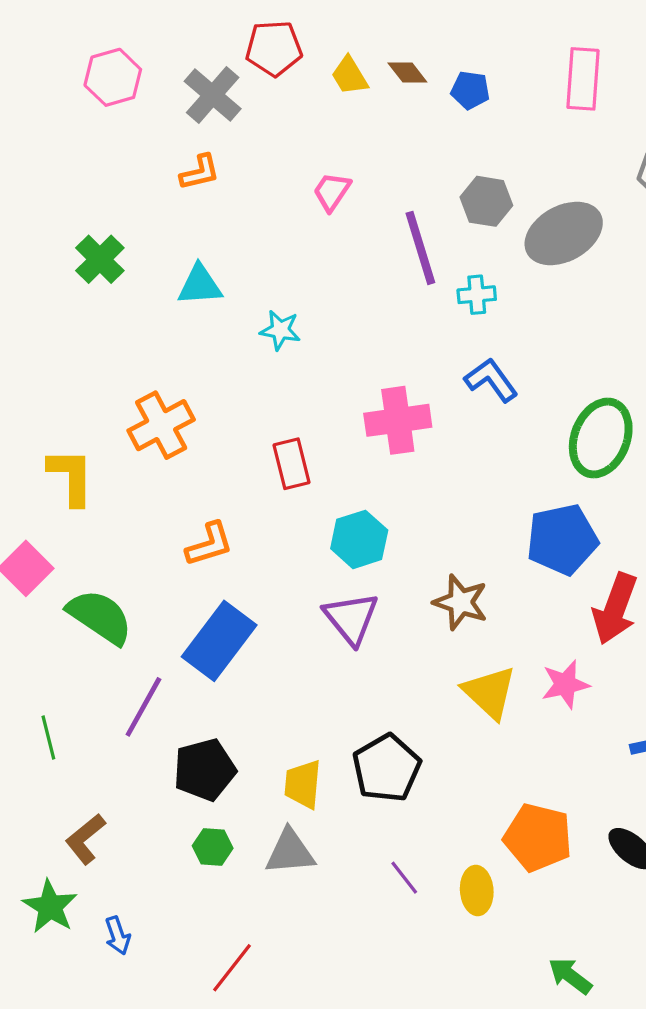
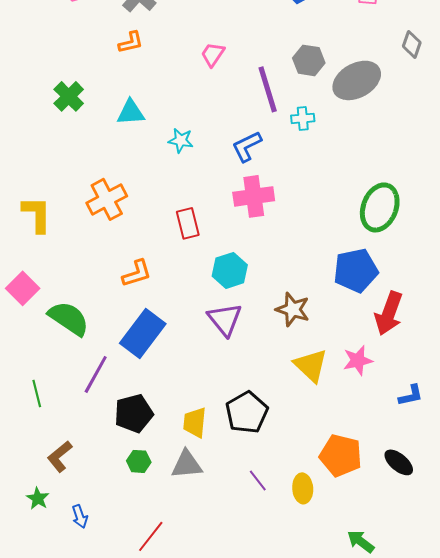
blue L-shape: (491, 380) -> (247, 146), moved, turned -80
yellow L-shape: (71, 477) -> (37, 214), moved
green star: (50, 907) -> (38, 498), size x0.7

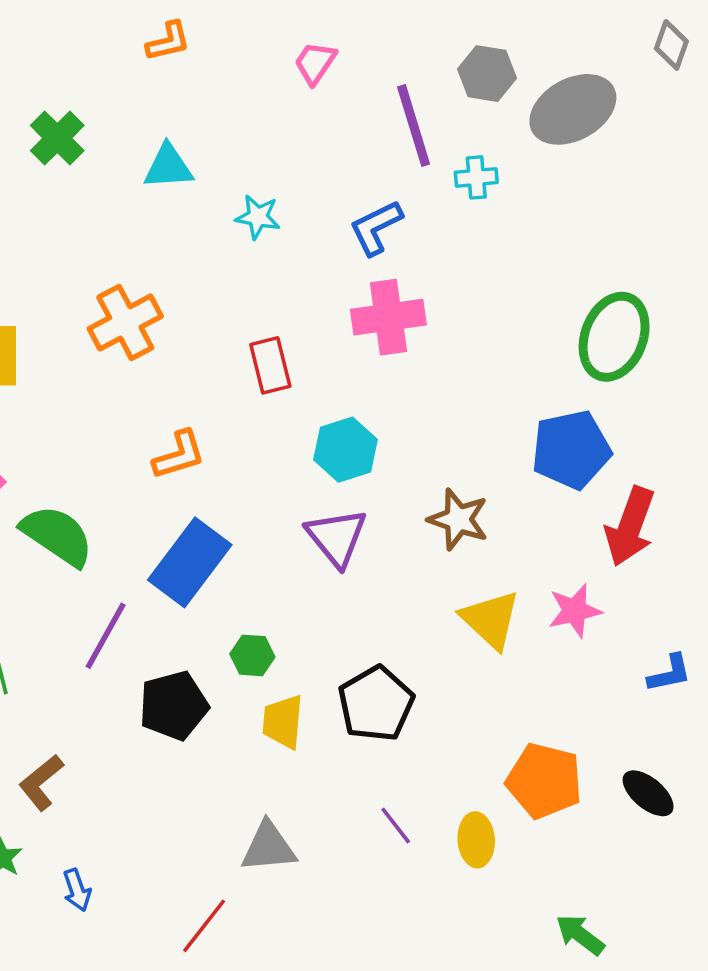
green hexagon: (139, 461) -> (252, 655), moved
gray triangle: (187, 464) -> (269, 847), moved

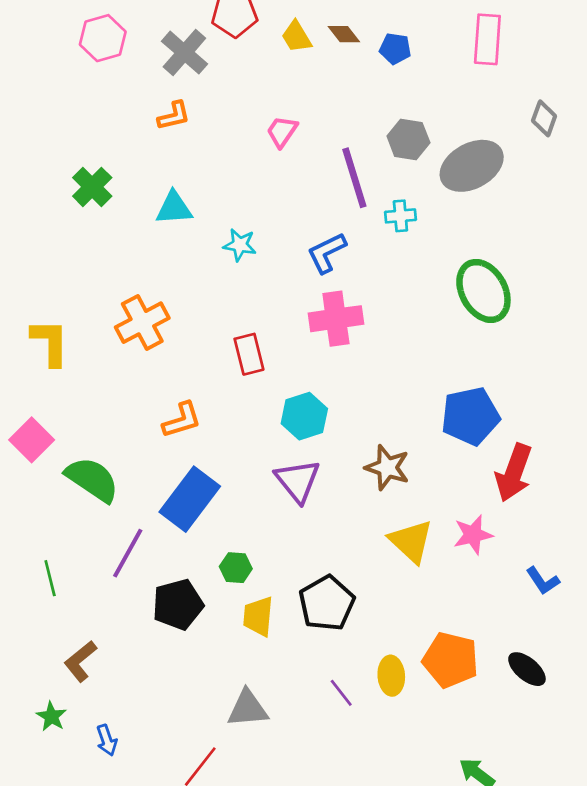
green ellipse: (614, 337) -> (483, 291), moved, turned -50
blue L-shape: (670, 673) -> (543, 581), turned 68
yellow ellipse: (476, 840) -> (391, 676), moved

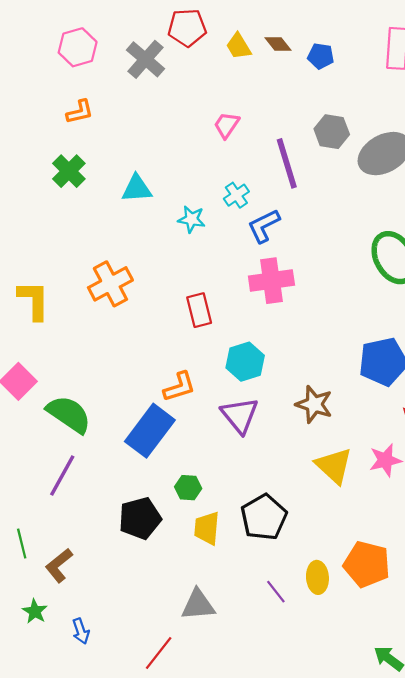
orange L-shape: (174, 116) -> (80, 112), moved
cyan cross: (400, 216) -> (236, 195), moved, turned -30
orange L-shape: (182, 420) -> (179, 387), moved
purple line: (128, 553) -> (62, 476), moved
green line: (50, 578) -> (22, 543), moved

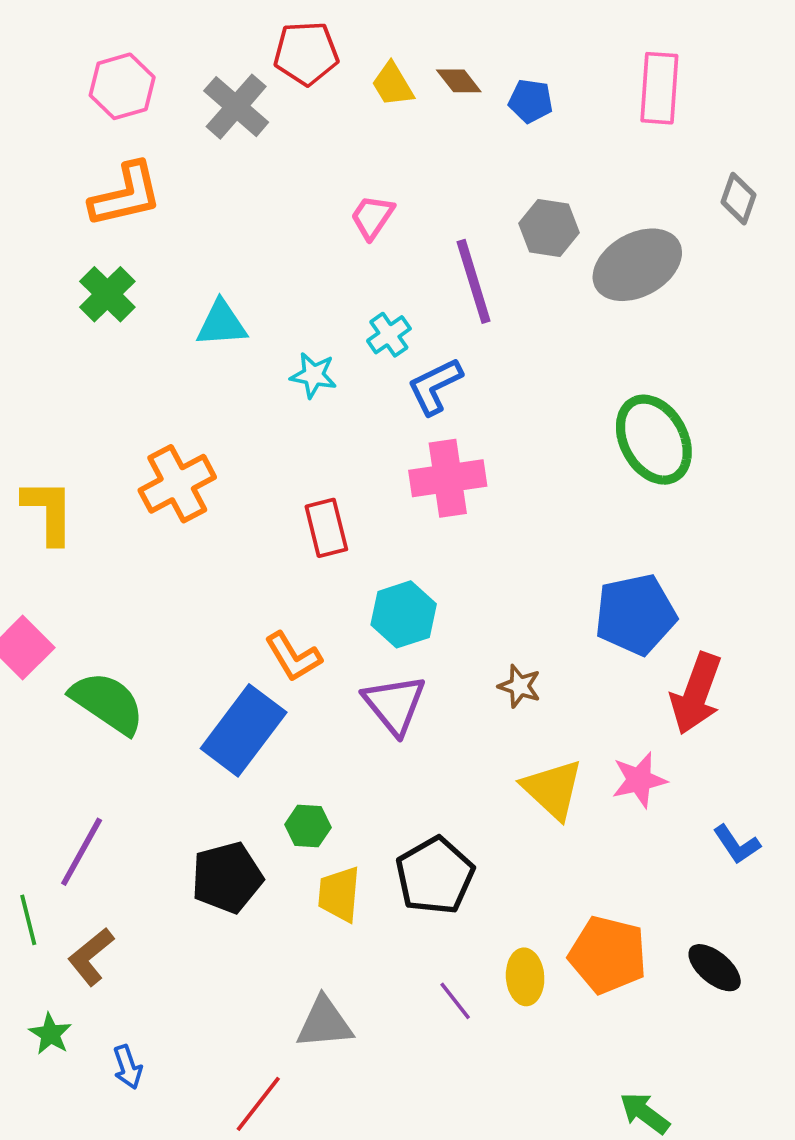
orange L-shape: (80, 112) -> (126, 195), size x1.6
orange L-shape: (179, 387) -> (293, 657), turned 76
brown star: (314, 404) -> (520, 686), size x0.7
purple line: (62, 476) -> (82, 852), moved

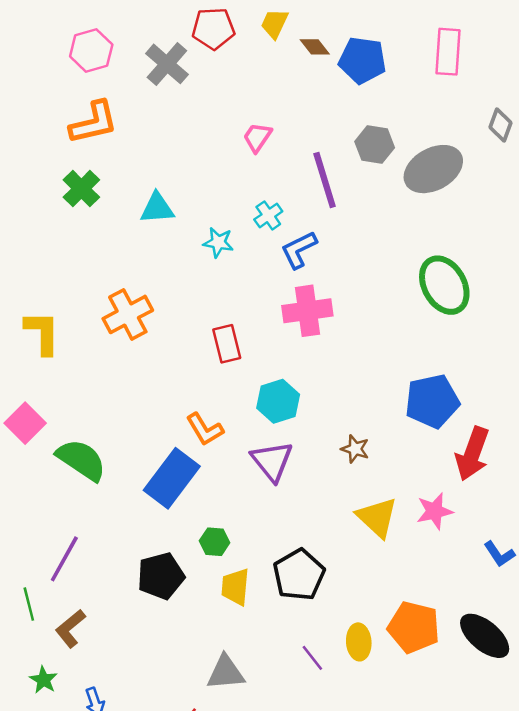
yellow trapezoid: (393, 84) -> (274, 24), moved, turned 56
blue pentagon: (531, 101) -> (362, 60), size x1.6
black ellipse: (715, 968) -> (485, 636), size x1.4

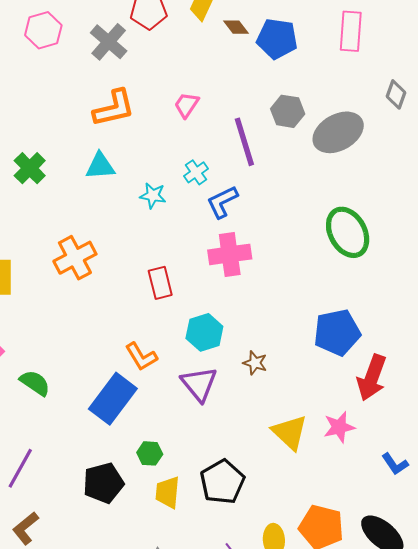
orange L-shape: (94, 123) -> (114, 108), moved
green cross: (81, 189) -> (30, 168), moved
brown star: (355, 449) -> (255, 363), moved
green semicircle: (81, 460) -> (35, 383), size x0.7

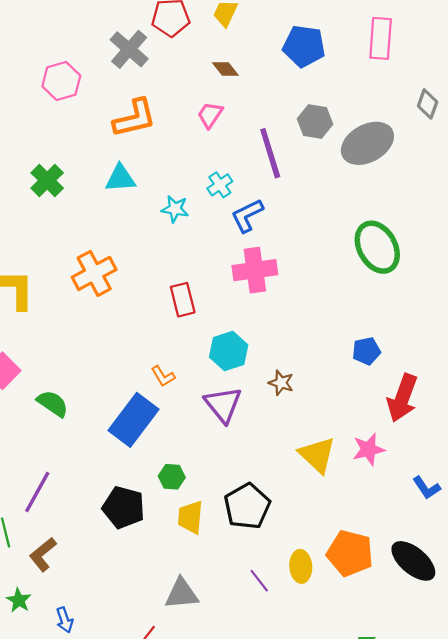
brown diamond: (236, 27) -> (225, 69), moved
pink hexagon: (43, 30) -> (61, 81), moved
blue pentagon: (337, 332) -> (366, 351), size x0.6
orange L-shape: (141, 357) -> (163, 376), size x0.7
black pentagon: (103, 483) -> (124, 507), turned 30

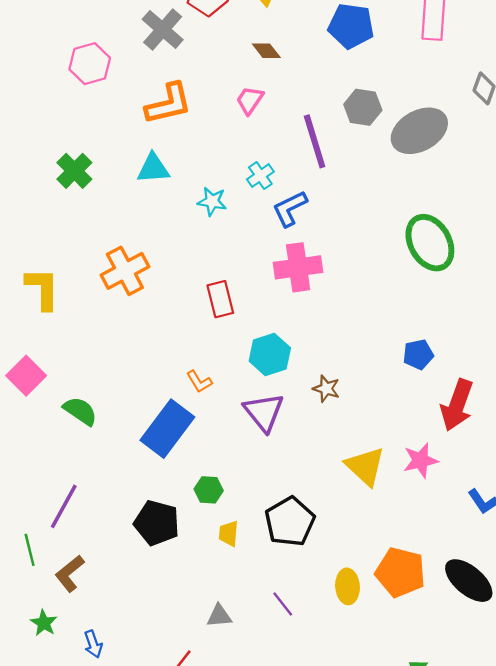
yellow trapezoid: (190, 517) -> (229, 533), size x0.7
purple line: (259, 581) -> (283, 604), moved
gray triangle: (182, 594) -> (219, 616), size x0.7

